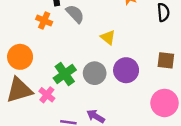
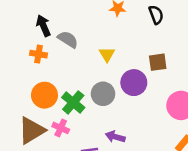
yellow triangle: (108, 37) -> (107, 54), turned 35
orange circle: (20, 57) -> (44, 95), moved
brown square: (166, 60) -> (158, 62), moved

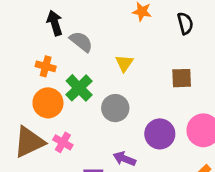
orange cross: (39, 54) -> (46, 66), moved
purple circle: (134, 83) -> (160, 134), moved
green cross: (73, 102) -> (79, 88), moved

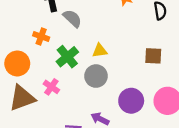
yellow triangle: (124, 63) -> (100, 51), moved, turned 42
orange circle: (48, 103) -> (17, 63), moved
pink cross: (63, 142) -> (51, 87), moved

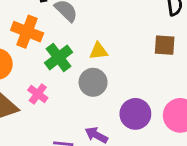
orange cross: (41, 36) -> (27, 32), size x1.5
brown square: (153, 56) -> (165, 45), moved

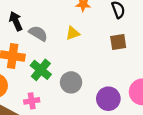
yellow triangle: (99, 51) -> (73, 33), moved
pink cross: (38, 94) -> (32, 101), turned -32

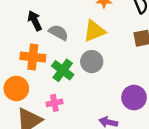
yellow triangle: (73, 33) -> (94, 31), size x1.5
gray circle: (71, 82) -> (92, 62), moved

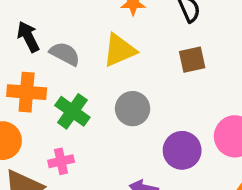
gray circle: (92, 62) -> (133, 109), moved

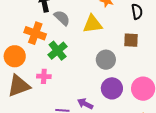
gray circle: (133, 109) -> (106, 60), moved

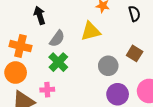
gray semicircle: (62, 18) -> (57, 39), moved, turned 90
orange cross: (35, 33) -> (20, 46), moved
brown square: (131, 40) -> (135, 53), moved, turned 35

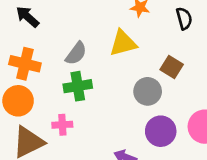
black arrow: (40, 15) -> (27, 17), moved, turned -30
brown square: (135, 53) -> (172, 67), moved
green cross: (58, 62) -> (78, 86), turned 36

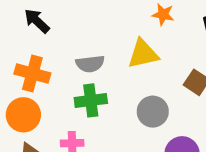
gray semicircle: (76, 53) -> (90, 64), turned 45
gray circle: (148, 91) -> (153, 112), moved

